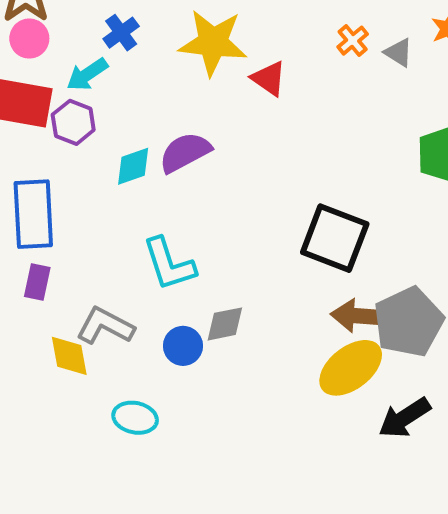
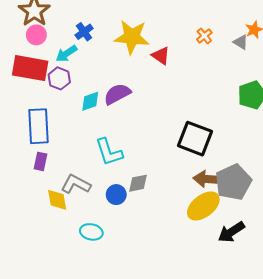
gray triangle: (399, 52) -> (241, 42), moved

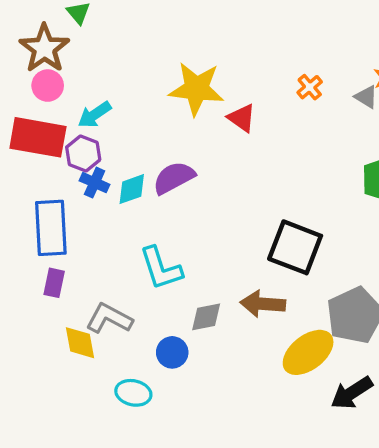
blue cross: (84, 32) -> (95, 183), moved, turned -30
brown arrow: (207, 179) -> (263, 304), moved
blue circle: (116, 195) -> (172, 352), moved

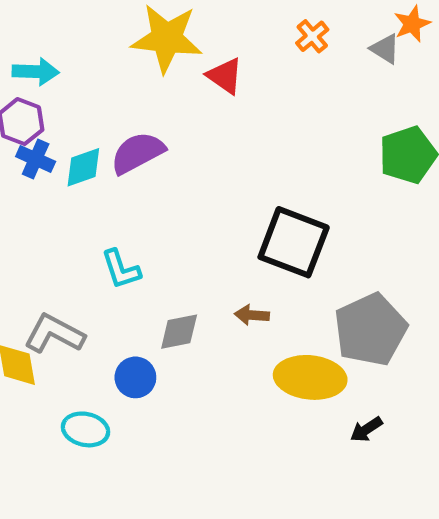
cyan arrow: (95, 115) -> (36, 72), turned -144
cyan L-shape: (161, 268) -> (121, 269), size x0.7
brown arrow: (263, 304) -> (252, 315), size x0.6
yellow ellipse: (308, 352) -> (310, 377), turned 44
black arrow: (352, 393) -> (366, 429), size x0.6

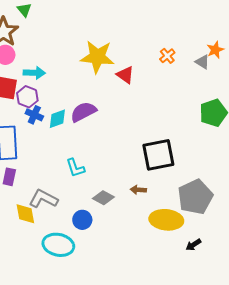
black square: (294, 242) -> (158, 155), turned -32
gray diamond: (179, 332) -> (103, 198), turned 40
cyan ellipse: (85, 429) -> (58, 245), size x1.4

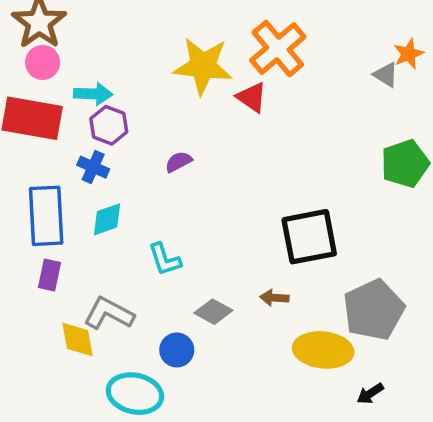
orange cross: (167, 56) -> (278, 49), moved, size x2.0
purple hexagon: (27, 97) -> (109, 125), moved
purple semicircle: (83, 112) -> (179, 162), size x0.6
cyan diamond: (57, 119) -> (107, 219), moved

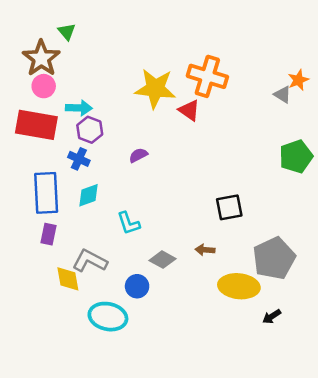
orange cross: (278, 49) -> (207, 76), turned -33
black square: (309, 237) -> (229, 207), size x0.7

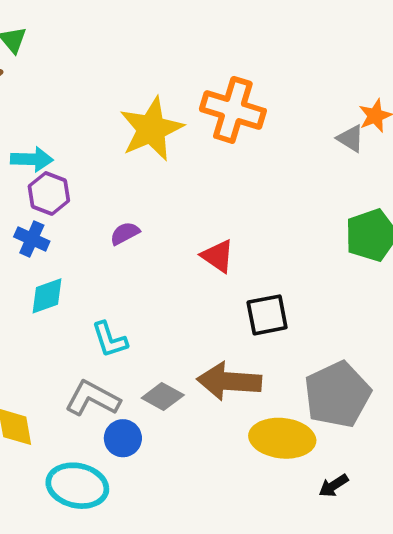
yellow star: (155, 89) -> (151, 129), turned -30
red triangle: (189, 110) -> (218, 256), moved
brown arrow: (205, 250) -> (229, 381), size x2.0
gray L-shape: (90, 261) -> (93, 398), moved

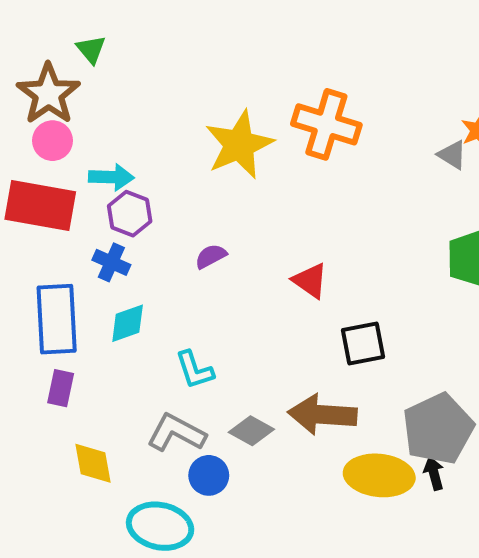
black arrow: (333, 486) -> (434, 473), moved, turned 108

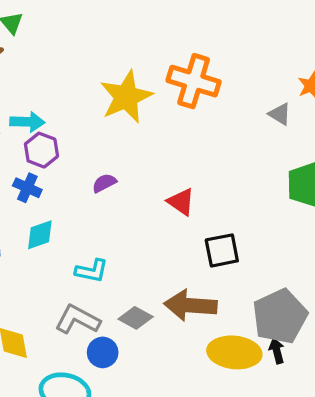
gray triangle: (452, 155) -> (280, 114), moved
cyan L-shape: (195, 370) -> (92, 271), turned -60

